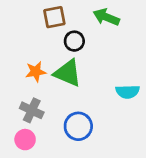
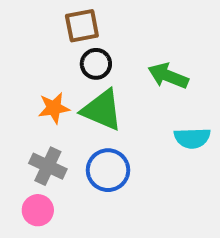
green arrow: (106, 17) -> (168, 76), moved
black circle: (74, 41) -> (96, 64), moved
blue circle: (78, 126) -> (108, 170), moved

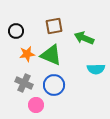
brown square: (82, 26) -> (54, 26), moved
black circle: (96, 64) -> (16, 31), moved
pink circle: (38, 210) -> (36, 105), moved

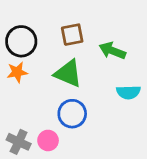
black circle: (16, 31) -> (21, 41), size x1.5
orange star: (27, 54) -> (17, 72), moved
gray cross: (24, 83) -> (19, 142), moved

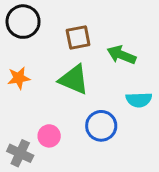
black circle: (21, 41) -> (23, 22), moved
blue circle: (72, 114) -> (101, 126), moved
pink circle: (48, 140) -> (49, 136), moved

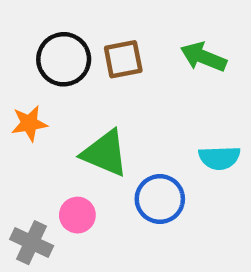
black circle: (23, 22) -> (64, 59), moved
green arrow: (121, 55) -> (203, 57), moved
green triangle: (74, 79) -> (105, 153), moved

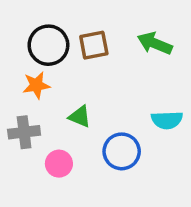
orange star: (29, 123) -> (36, 85), moved
green triangle: (105, 153) -> (80, 117), size x0.6
gray cross: (32, 243) -> (24, 132), moved, turned -32

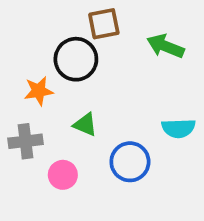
black circle: (48, 45) -> (76, 59), moved
brown square: (94, 45) -> (104, 24), moved

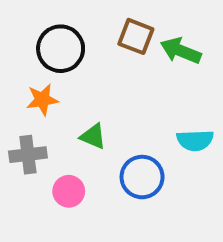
brown square: (104, 24) -> (136, 36), moved, turned 32
black circle: (76, 59) -> (61, 49), moved

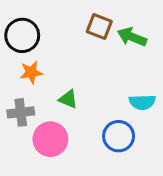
black circle: (61, 49) -> (22, 35), moved
blue circle: (142, 177) -> (119, 136), moved
pink circle: (69, 191) -> (50, 139), size x1.5

